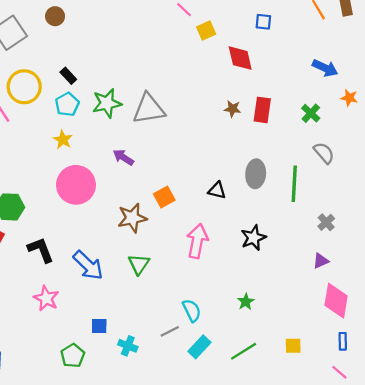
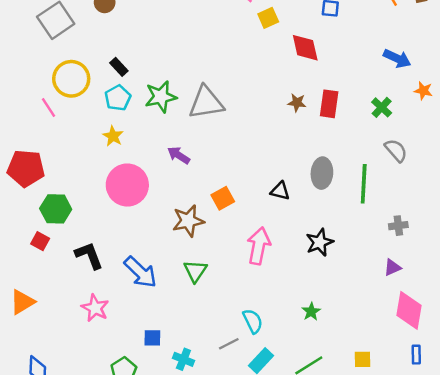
gray cross: (326, 222) -> (398, 226), turned 35

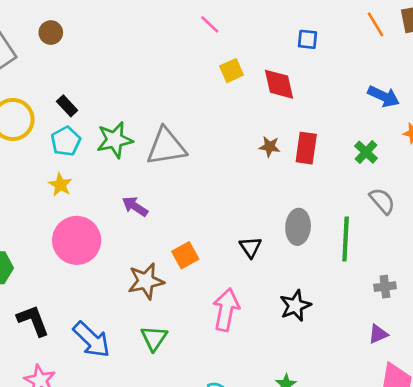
yellow square: (268, 18) -> (231, 71), moved
black triangle: (280, 191) -> (250, 247), turned 42

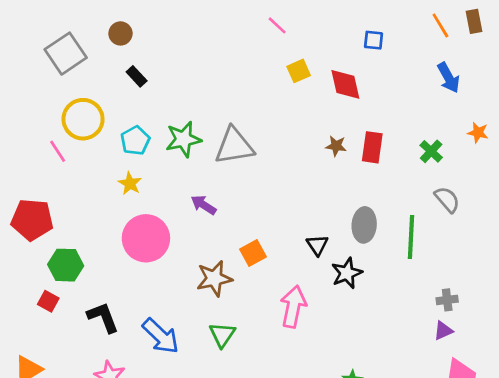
blue arrow: (384, 96) -> (449, 78), moved, turned 36
black rectangle: (67, 106) -> (137, 76), moved
gray cross: (385, 287) -> (447, 300), moved
black star: (295, 306) -> (347, 273), moved

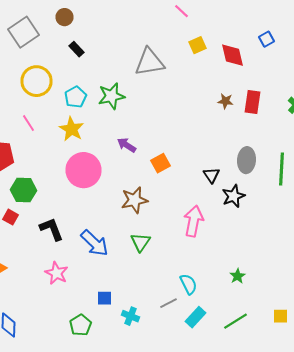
blue square: (374, 40) -> (266, 39), moved, turned -35
gray triangle: (234, 146) -> (150, 62), moved
pink line: (58, 151) -> (28, 123), moved
yellow star: (130, 183) -> (72, 129), size x1.4
orange square: (253, 253) -> (160, 163), moved

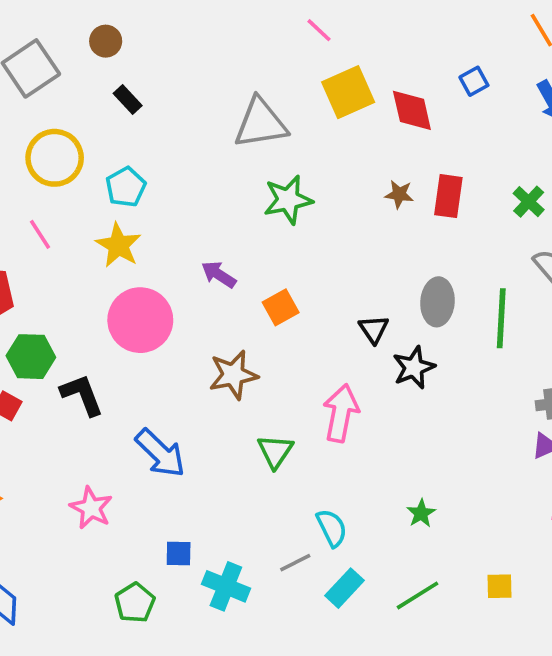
yellow square: (198, 45) -> (348, 92), size x1.6
green star: (112, 96) -> (288, 200), moved
black L-shape: (52, 229) -> (82, 395), moved
green triangle: (140, 242) -> (275, 451), moved
cyan cross: (130, 316) -> (226, 586), size x1.4

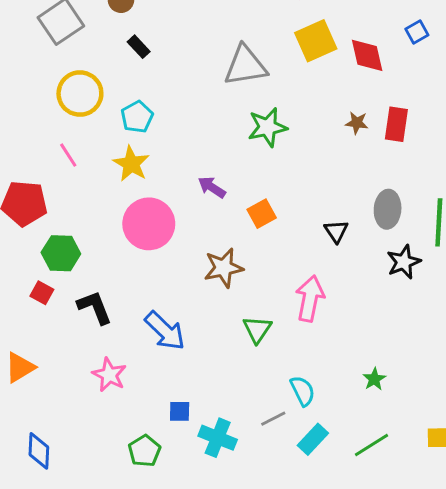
black star: (414, 367) -> (404, 262), moved
black L-shape: (82, 395) -> (95, 307), moved

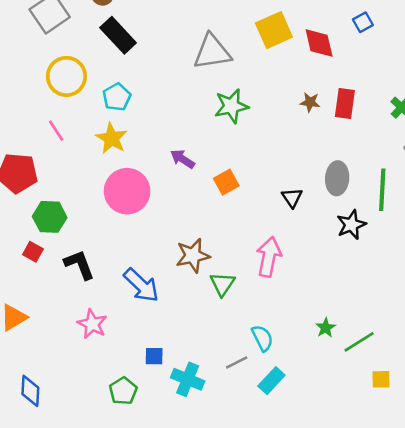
black rectangle: (139, 47) -> (118, 35), size x1.8
brown star: (223, 268) -> (193, 256), moved
green line: (371, 445) -> (359, 342), moved

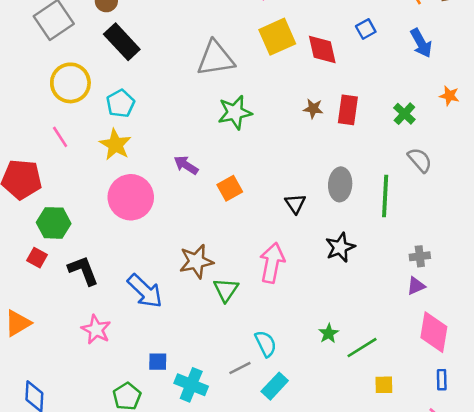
black star: (351, 225) -> (340, 247), moved

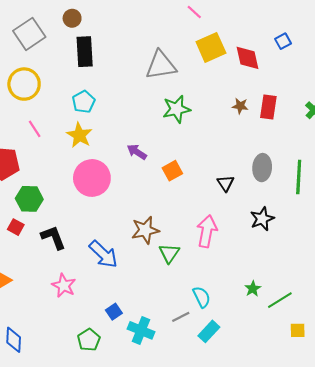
black rectangle: (122, 42) -> (85, 52), turned 40
yellow circle: (70, 83) -> (24, 84), moved
blue square: (158, 362) -> (114, 312), turned -35

